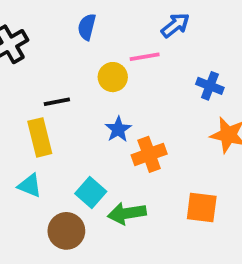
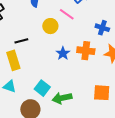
pink line: (145, 57) -> (67, 14), turned 49
blue star: (118, 129) -> (63, 53), moved
orange cross: (149, 154) -> (86, 51), moved, turned 30

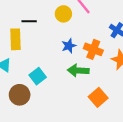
orange square: (102, 93) -> (98, 97), turned 30
green arrow: (62, 98) -> (78, 70), moved

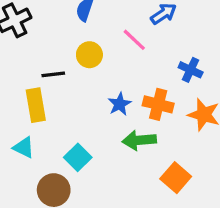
yellow circle: (63, 14) -> (89, 55), moved

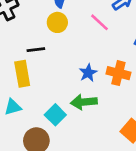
yellow circle: (89, 55) -> (57, 22), moved
green arrow: (139, 140) -> (84, 102), moved
cyan triangle: (24, 147) -> (13, 107), turned -42

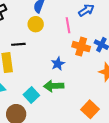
pink line: (100, 22) -> (68, 25), turned 35
orange cross: (118, 73) -> (81, 47), moved

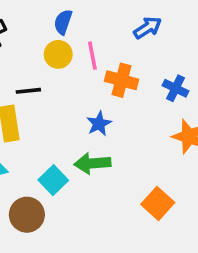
pink line: (68, 25) -> (92, 56), moved
orange cross: (81, 47) -> (121, 80), moved

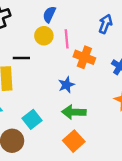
blue arrow: (148, 28) -> (105, 24), turned -42
green arrow: (92, 163) -> (74, 112), moved
orange square: (158, 203) -> (74, 141), moved

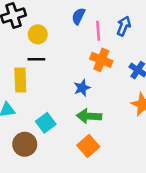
blue semicircle: (49, 14) -> (78, 16), moved
yellow circle: (44, 36) -> (38, 34), moved
pink line: (67, 39) -> (98, 31), moved

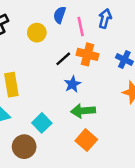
yellow circle: (38, 34) -> (37, 33), moved
black line: (36, 59) -> (63, 59), moved, turned -35

